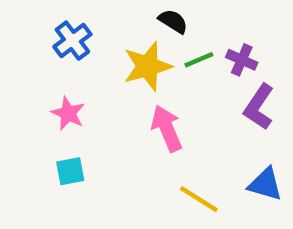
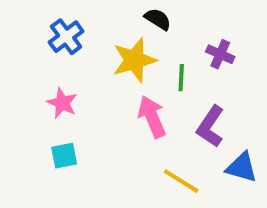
green line: (199, 60) -> (181, 78), moved, turned -64
purple L-shape: (259, 107) -> (210, 126), moved

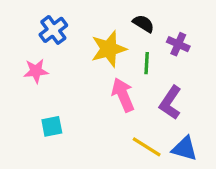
black semicircle: (158, 19) -> (143, 24), moved
pink star: (62, 103) -> (36, 71), moved, turned -30
blue triangle: (242, 167) -> (185, 148), moved

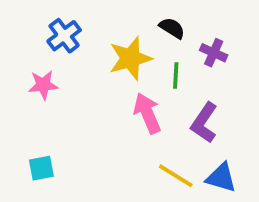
cyan square: (52, 126) -> (41, 168), moved

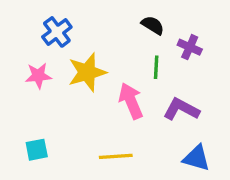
yellow star: (130, 58) -> (87, 72), moved
purple L-shape: (204, 123) -> (181, 109), turned 84
yellow line: (176, 176) -> (116, 156), moved, turned -36

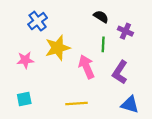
pink star: (38, 76) -> (25, 60), moved
purple L-shape: (181, 109) -> (120, 72), turned -85

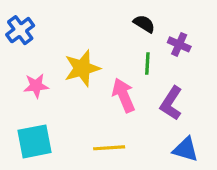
blue cross: (38, 21) -> (20, 30), moved
cyan square: (24, 99) -> (34, 141), size x1.6

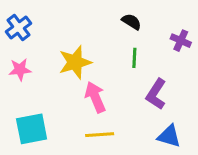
purple cross: (179, 44) -> (181, 41), moved
pink star: (36, 86) -> (20, 70), moved
pink arrow: (124, 95) -> (95, 97), moved

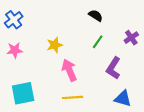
purple cross: (181, 41) -> (131, 38), moved, turned 32
green line: (134, 58) -> (98, 42), turned 32
yellow star: (75, 62) -> (55, 45), size x0.7

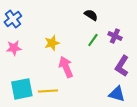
purple cross: (131, 38) -> (115, 36), moved, turned -32
purple L-shape: (113, 68) -> (122, 66), moved
yellow line: (72, 97) -> (48, 91), moved

